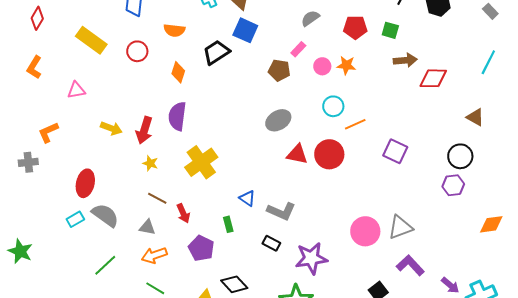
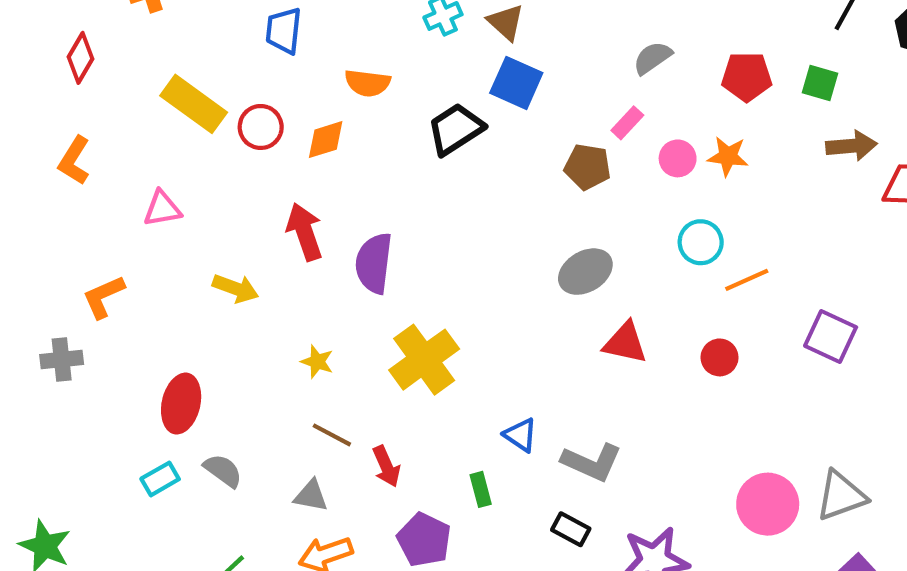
red circle: (137, 51) -> (261, 127), moved
orange diamond: (178, 72) -> (326, 140), moved, turned 55
red arrow: (144, 130) -> (305, 232), moved, turned 144
red circle: (329, 154) -> (719, 357), moved, size x0.6
gray semicircle: (105, 215) -> (223, 471), size x0.7

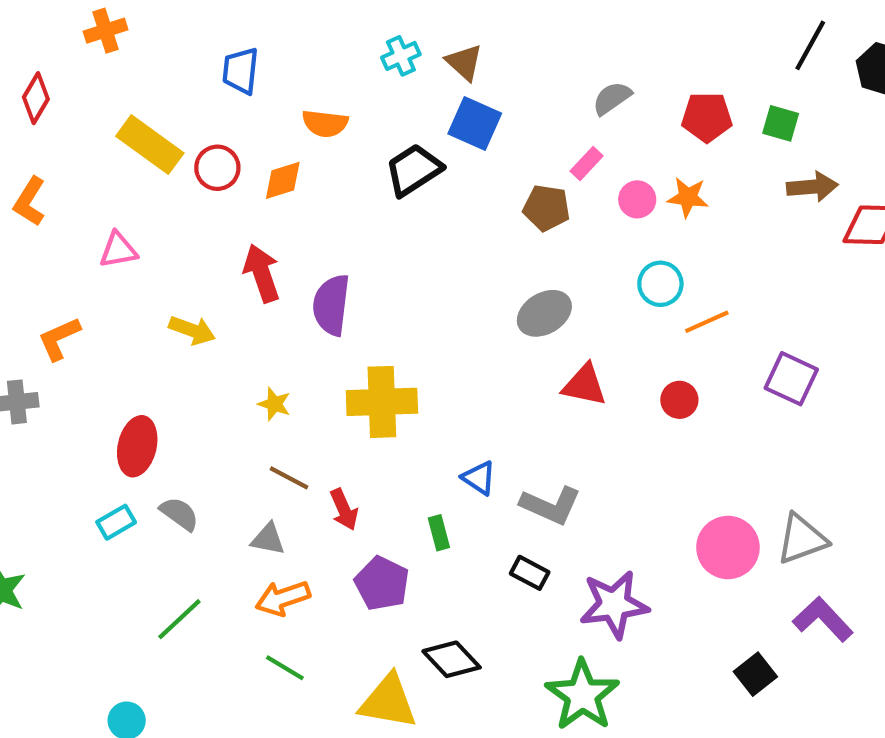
yellow cross: (424, 360) -> (382, 402), turned 34

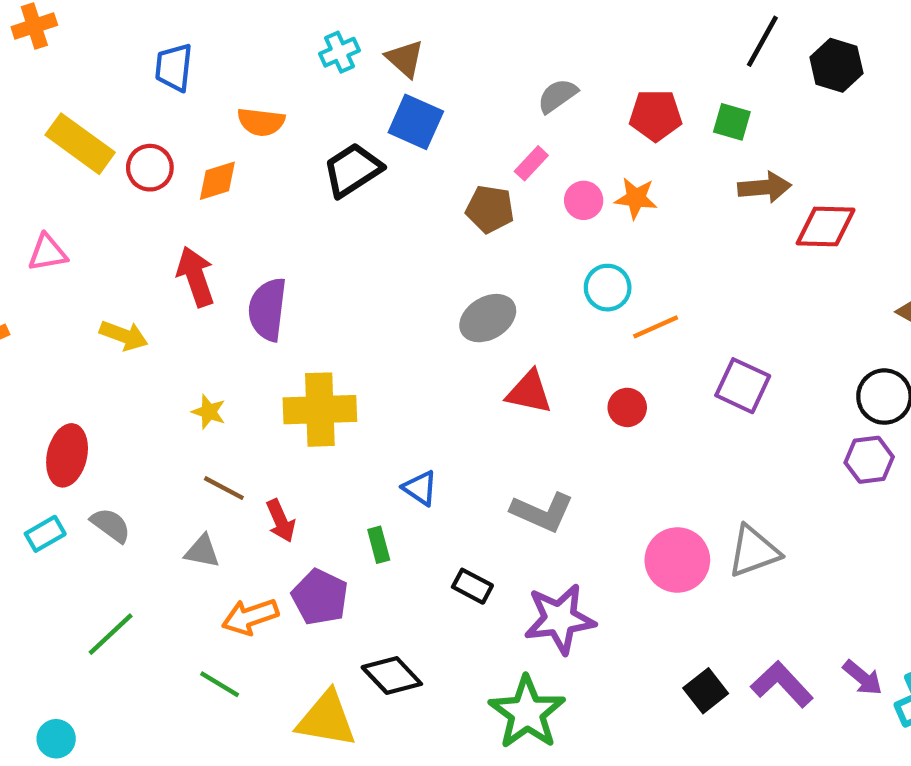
gray L-shape: (551, 505) -> (542, 512), moved
orange arrow: (283, 598) -> (250, 617), moved
purple L-shape: (823, 619) -> (782, 684), moved

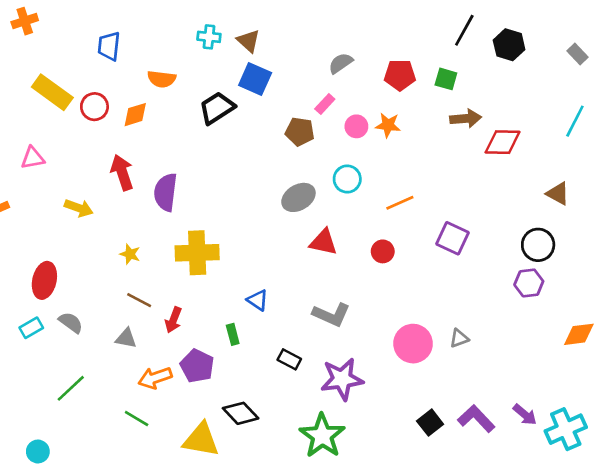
cyan cross: (339, 52) -> (209, 37), turned 30
cyan circle: (608, 288) -> (347, 179), moved
red arrow: (281, 521) -> (173, 320), turned 45
gray triangle: (754, 551) -> (459, 338), size x0.6

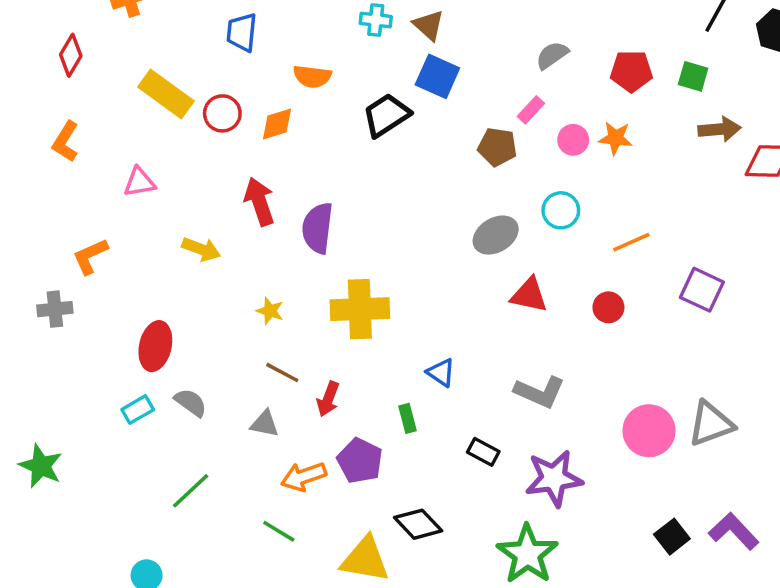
gray triangle: (459, 338) -> (711, 424), size x1.8

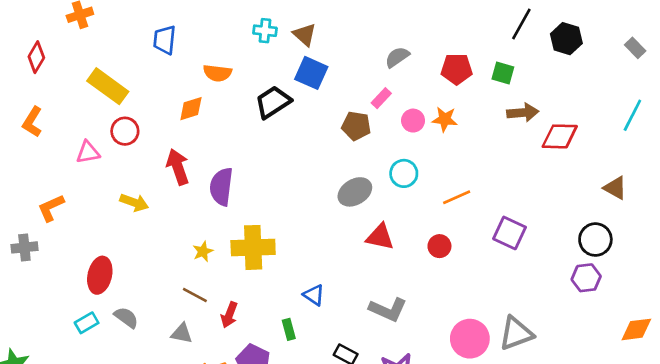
red circle: (222, 113) -> (125, 131), moved
yellow star: (270, 311) -> (203, 251), moved, turned 30

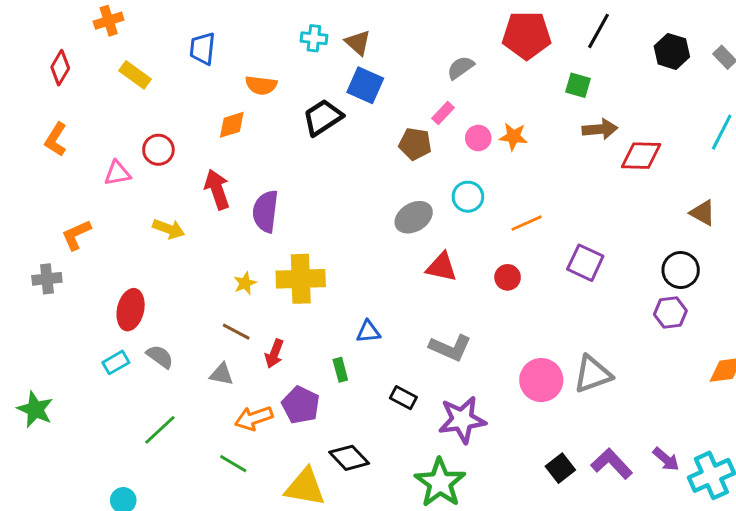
black hexagon: (566, 39) -> (672, 51), moved
red pentagon: (457, 69) -> (527, 35), moved, size x1.4
yellow rectangle: (108, 86) -> (135, 75), moved, size x0.7
blue triangle: (314, 295) -> (368, 332), turned -40

